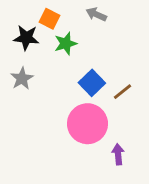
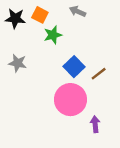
black star: (26, 38) -> (15, 18), moved
gray star: (22, 78) -> (18, 63), turned -30

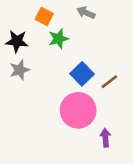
black star: (15, 18) -> (17, 41), moved
gray star: (18, 63) -> (19, 70), turned -30

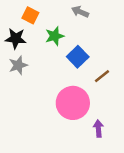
orange square: (44, 17) -> (30, 15), moved
blue square: (82, 74) -> (78, 57), moved

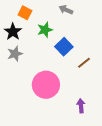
black star: (16, 38) -> (13, 32), turned 30
pink circle: (73, 103) -> (46, 85), moved

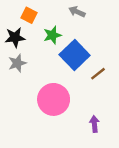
black star: (13, 32) -> (15, 37), turned 30
blue square: (64, 47) -> (75, 55), size x1.4

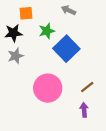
orange square: (29, 15) -> (26, 13), turned -32
brown line: (98, 74) -> (87, 87), moved

